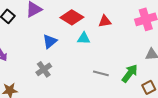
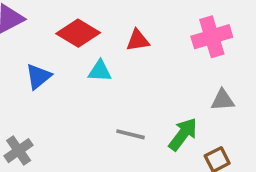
gray cross: (44, 69) -> (19, 151), moved

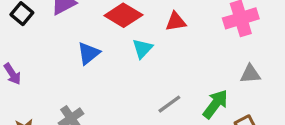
cyan triangle: (100, 71) -> (142, 49), turned -50
gray line: (131, 134) -> (169, 104), turned -50

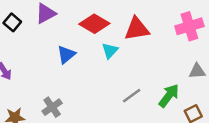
red triangle: (176, 22) -> (137, 29), size x1.5

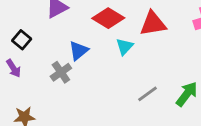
black square: (12, 22) -> (22, 40), moved
gray cross: (52, 107) -> (61, 72), moved

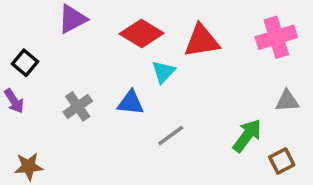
blue triangle: (79, 51) -> (131, 103), moved, turned 45
gray line: (148, 94) -> (171, 136), moved

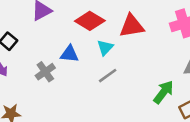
blue triangle: (131, 103) -> (69, 54), moved
gray line: (171, 136) -> (108, 76), moved

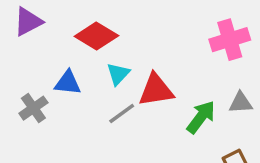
red triangle: (132, 26) -> (156, 90), moved
green arrow: (164, 92) -> (201, 117), moved

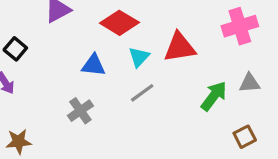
red triangle: (156, 90) -> (180, 47), moved
gray cross: (33, 108) -> (80, 111), moved

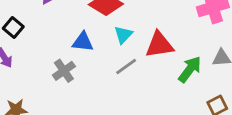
red triangle: (180, 47) -> (159, 45), moved
gray cross: (80, 111) -> (64, 71), moved

